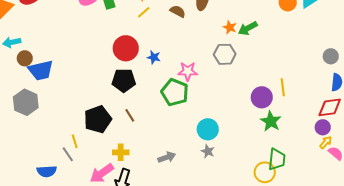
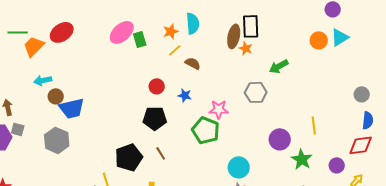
brown semicircle: (178, 11) -> (193, 63), moved
orange star: (230, 27) -> (246, 48), moved
red circle: (126, 48) -> (157, 86), size x0.6
purple circle: (262, 97) -> (280, 139), moved
purple circle: (323, 127) -> (337, 165), moved

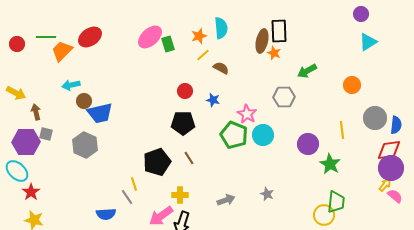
orange circle: (319, 40) -> (352, 85), moved
gray circle: (362, 94) -> (375, 118), moved, size x1.5
pink star: (219, 109) -> (247, 114), turned 30
purple circle: (337, 165) -> (391, 168), moved, size x1.6
cyan circle: (239, 167) -> (263, 135), moved

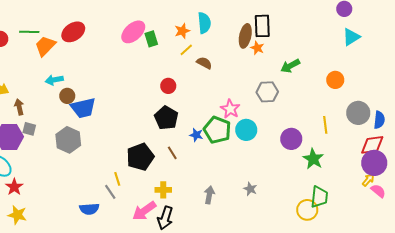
blue star: (213, 100) -> (196, 135), moved
black pentagon: (183, 123) -> (166, 118), turned 30
gray arrow: (226, 200) -> (209, 195), turned -60

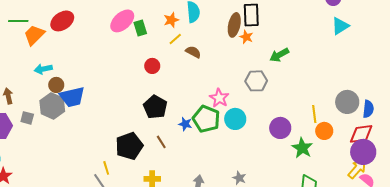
orange circle: (335, 80) -> (324, 131), moved
red circle: (168, 86) -> (152, 66), moved
gray square: (29, 129) -> (27, 118), moved
gray hexagon: (68, 140) -> (52, 106), moved
yellow arrow: (368, 180) -> (357, 169), size x1.5

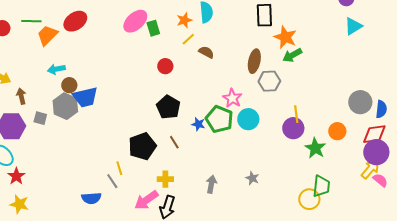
brown ellipse: (234, 25) -> (254, 61), moved
orange star: (246, 37) -> (285, 37), moved, size x1.6
yellow line: (314, 114) -> (296, 114), moved

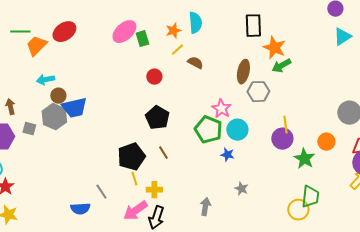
blue star: (198, 124) -> (227, 155), moved
yellow line: (119, 168) -> (134, 179), moved
gray arrow: (211, 184) -> (205, 207), moved

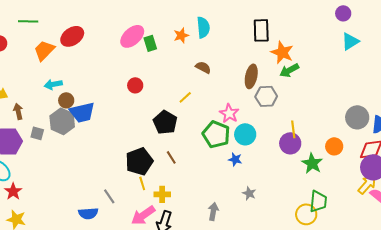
green line: (20, 32) -> (28, 21), moved
yellow line: (177, 50) -> (185, 97), moved
red circle: (154, 77) -> (135, 85), moved

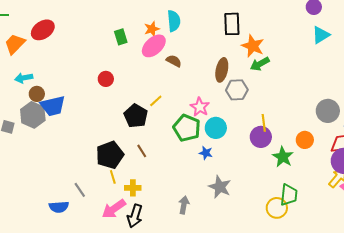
pink ellipse: (132, 36) -> (154, 46), moved
yellow line: (185, 97) -> (156, 101), moved
gray star: (249, 193) -> (220, 187), size x1.6

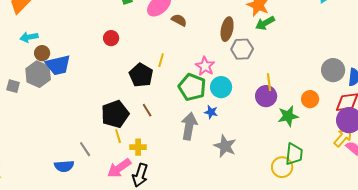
yellow line: (156, 101) -> (161, 60), turned -32
green star: (283, 157) -> (288, 116), turned 30
gray arrow: (184, 205) -> (189, 126), moved, size x1.5

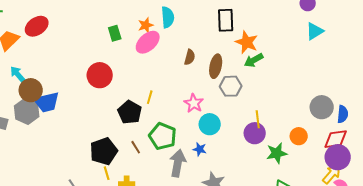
brown semicircle: (179, 20) -> (190, 57), moved, turned 77
cyan arrow: (29, 37) -> (18, 74), turned 60
red circle: (111, 38) -> (100, 75), size x1.6
brown circle: (42, 53) -> (31, 90), size x1.5
green pentagon: (192, 87) -> (163, 136), moved

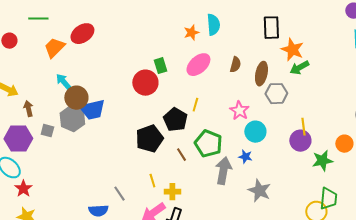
green rectangle: (115, 33) -> (160, 66), moved
pink ellipse: (148, 42) -> (198, 65), moved
black pentagon: (104, 151) -> (149, 139), moved

